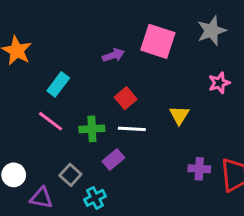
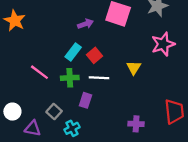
pink star: (219, 83) -> (163, 44), size x1.5
cyan rectangle: (58, 84) -> (73, 52), moved
purple rectangle: (113, 160) -> (85, 100), turned -32
purple cross: (199, 169) -> (136, 124), moved

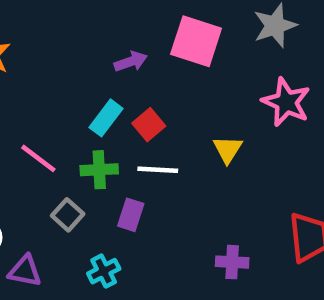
pink star: (163, 44) -> (286, 102), turned -30
gray square: (54, 112) -> (68, 215), moved

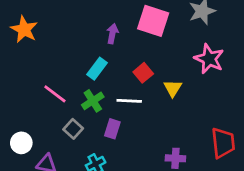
purple arrow: (131, 62) -> (112, 34), turned -60
red square: (149, 125) -> (143, 73), moved
green cross: (99, 170) -> (93, 101), turned -30

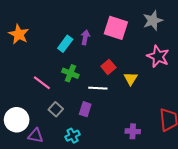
cyan rectangle: (97, 69) -> (65, 44), moved
green cross: (93, 101) -> (70, 73), moved, turned -35
white circle: (21, 143) -> (17, 120), size x1.5

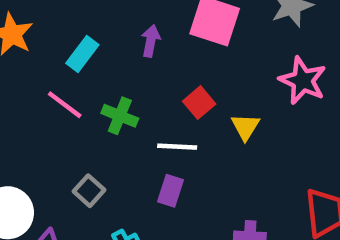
cyan rectangle: (65, 44) -> (82, 54), moved
pink line: (42, 83) -> (65, 105), moved
purple rectangle: (85, 109) -> (170, 191), moved

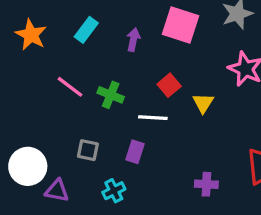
cyan rectangle: (82, 54) -> (86, 30), moved
gray square: (89, 191) -> (88, 150), turned -30
purple rectangle: (170, 191) -> (135, 152), moved

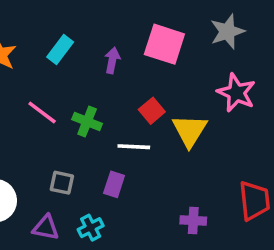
yellow triangle: (203, 103) -> (190, 130), size x1.5
purple triangle: (57, 191) -> (46, 228), moved

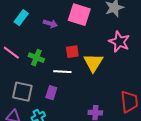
purple arrow: (112, 60) -> (50, 24), turned 96
red square: (152, 111) -> (72, 52), turned 32
gray square: (62, 183) -> (22, 92), size x1.5

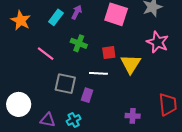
purple arrow: (50, 24) -> (77, 12), moved, turned -80
green cross: (36, 58) -> (79, 43), moved
gray square: (22, 92) -> (65, 84), moved

